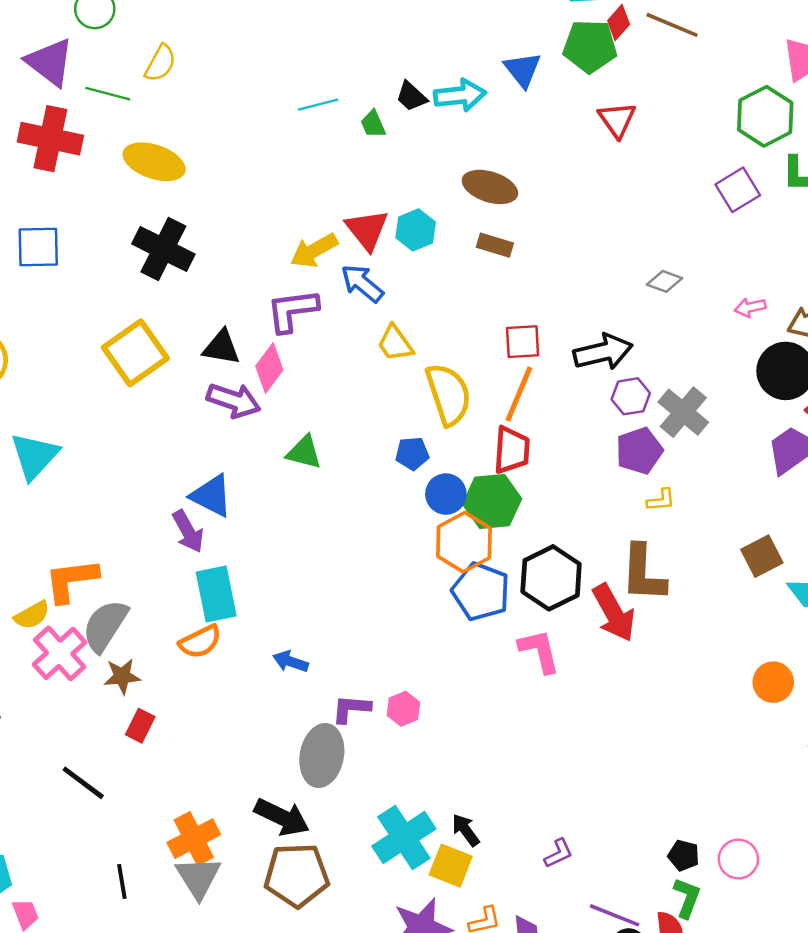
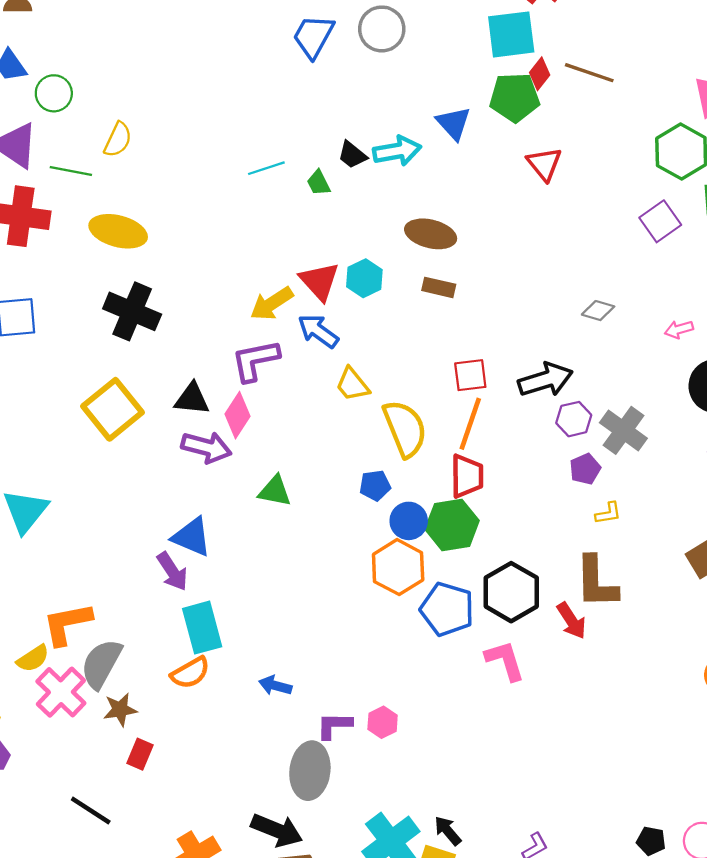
purple pentagon: (639, 451) -> (585, 469), size x0.7
orange hexagon: (464, 542) -> (398, 567), moved
red arrow: (614, 613) -> (571, 621), size x0.7

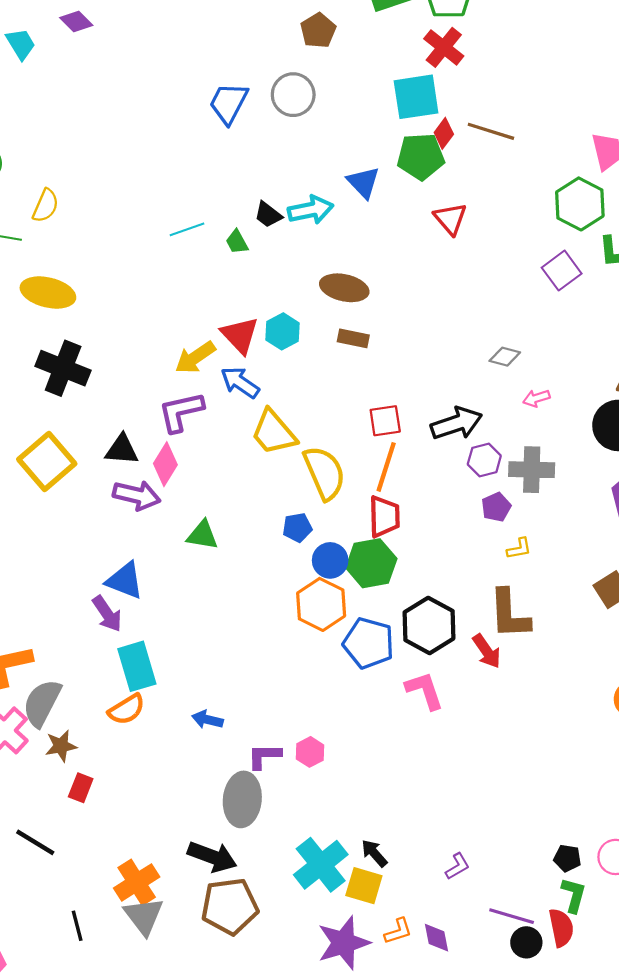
pink arrow: (679, 329) -> (536, 398), moved
yellow trapezoid: (352, 385) -> (274, 432), size x1.4
gray cross: (623, 430) -> (532, 470), turned -33

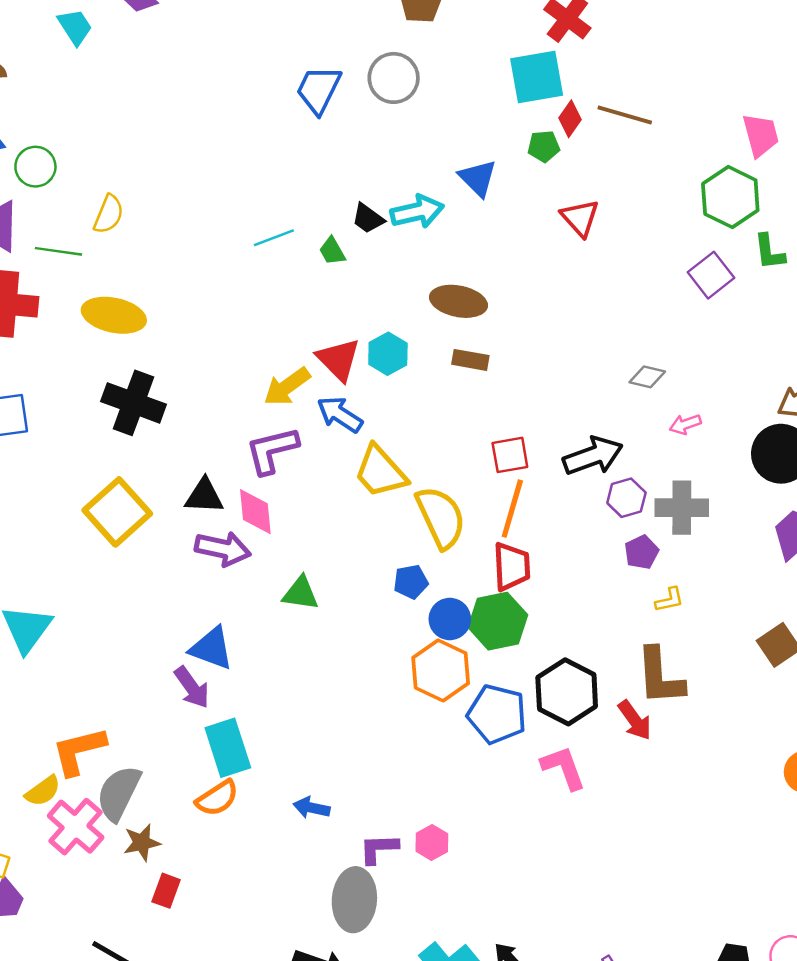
green pentagon: (421, 156) -> (544, 146), size x0.6
pink diamond: (165, 464) -> (255, 512), turned -36

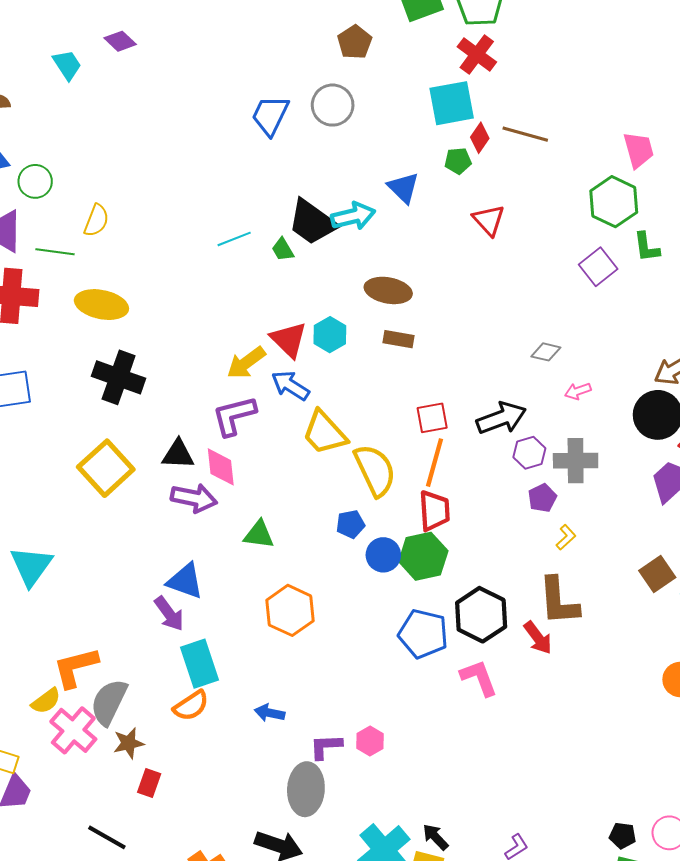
black trapezoid: (368, 218) -> (312, 222), size x1.8
yellow L-shape: (669, 600) -> (566, 537), turned -30
orange hexagon: (441, 670) -> (290, 610), moved

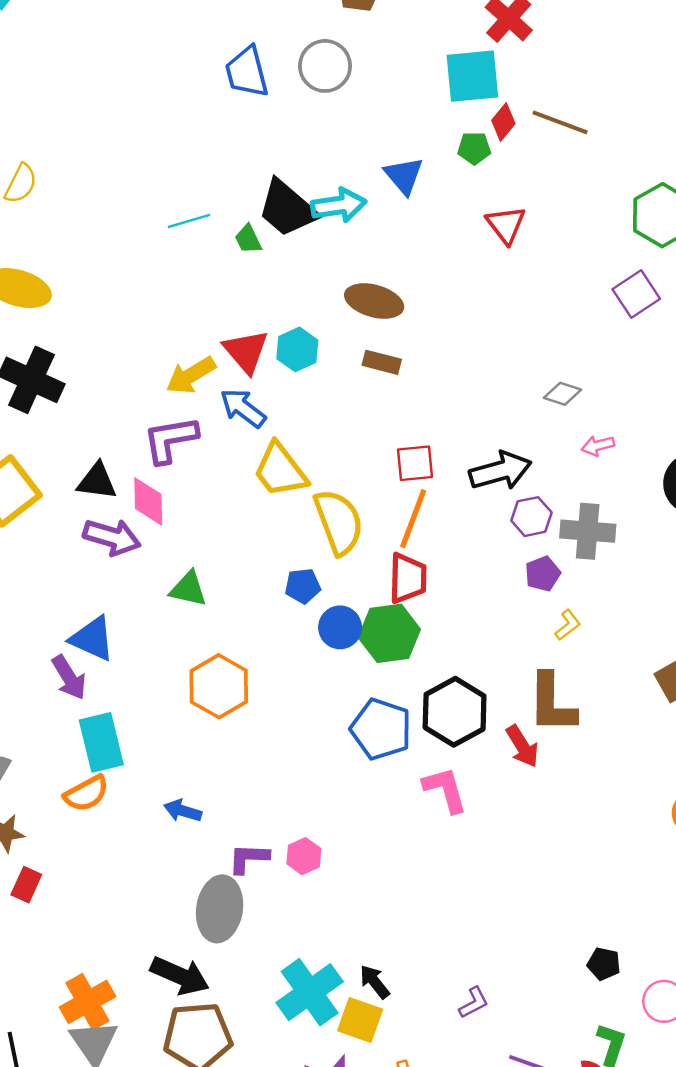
blue trapezoid: (270, 115) -> (247, 72), turned -45
black pentagon: (623, 836) -> (604, 964), moved

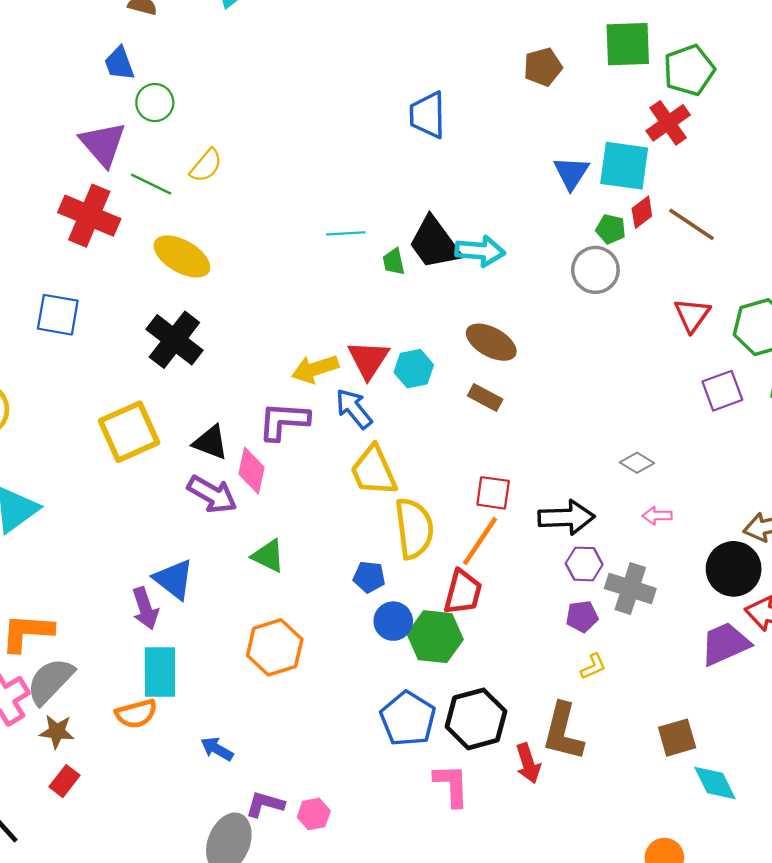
gray circle: (325, 66) -> (595, 270), moved
blue triangle: (404, 176) -> (571, 173), moved
red triangle: (506, 225) -> (692, 315), moved

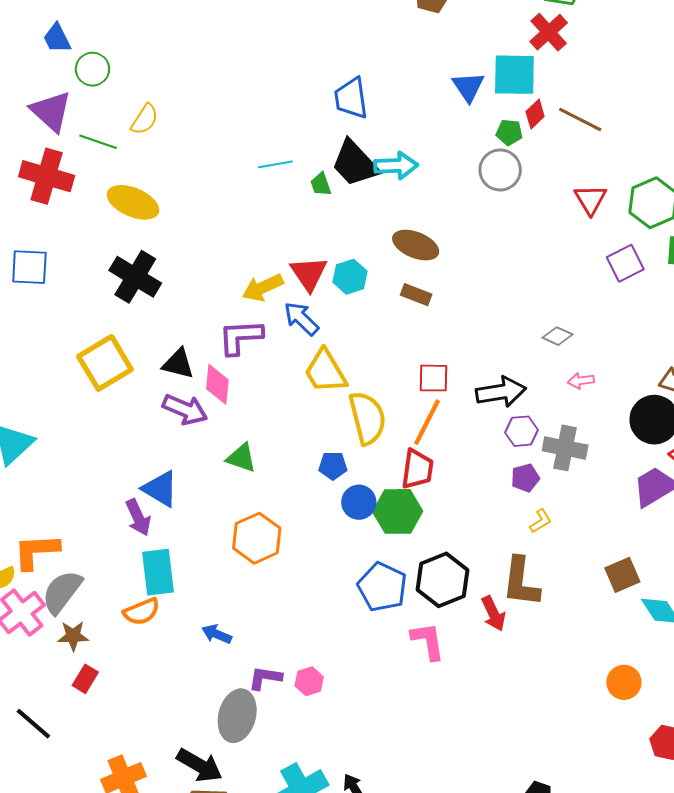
blue trapezoid: (427, 115) -> (351, 98), moved

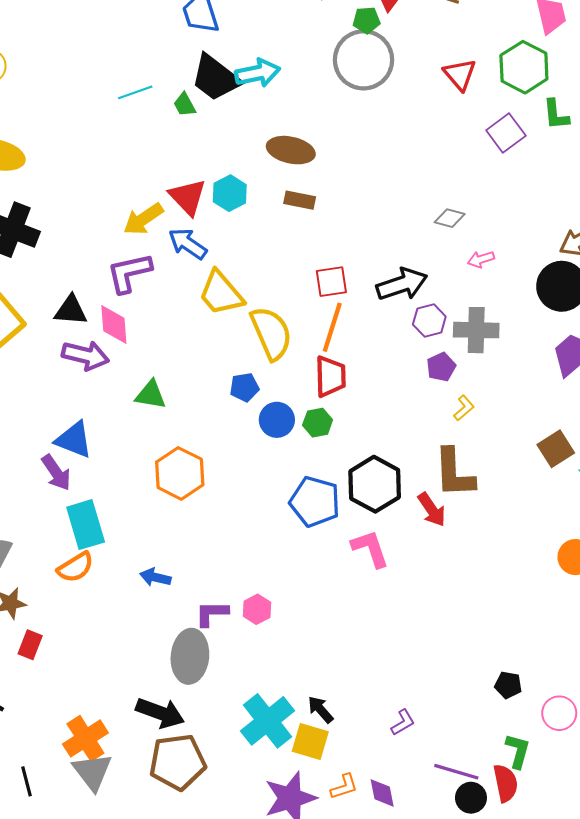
gray circle: (500, 170) -> (364, 60), size x1.4
green hexagon: (398, 511) -> (318, 423), size x0.6

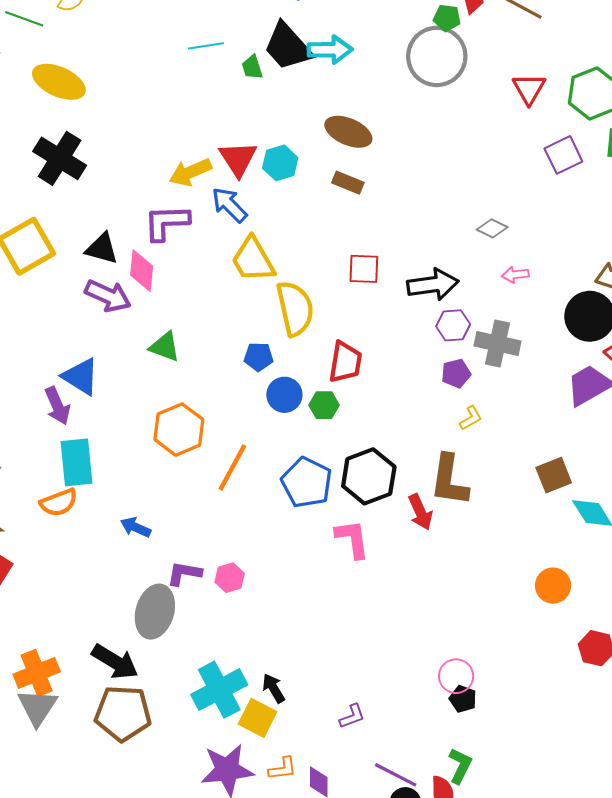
orange line: (332, 327) -> (232, 467), moved
pink circle: (559, 713) -> (456, 676), moved

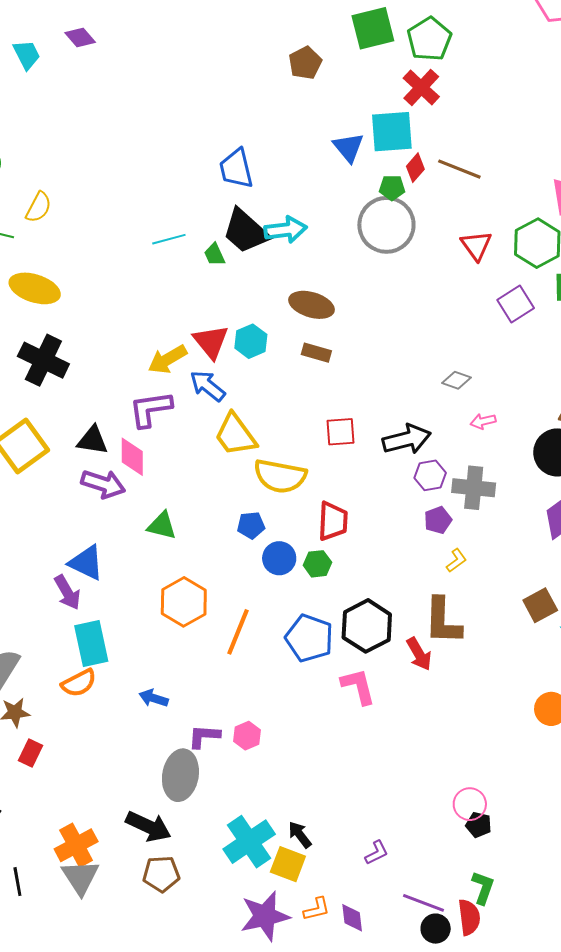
yellow semicircle: (295, 308) -> (280, 476), turned 120
brown pentagon: (123, 713) -> (161, 874), size x0.7

